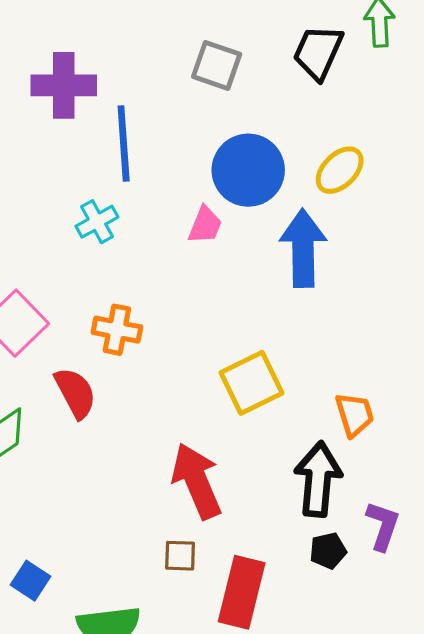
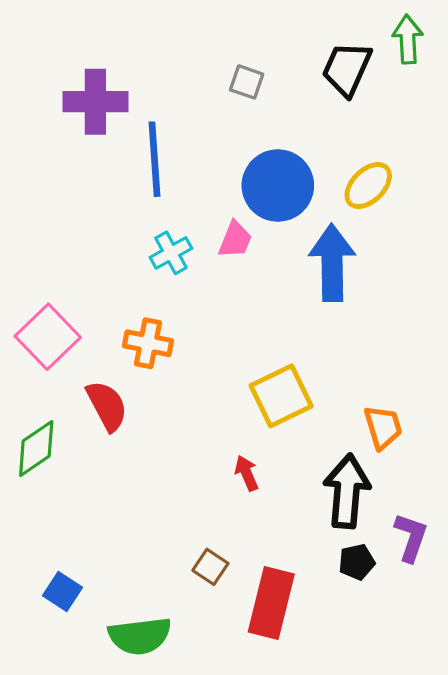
gray square: (217, 65) -> (247, 82), size x0.7
cyan cross: (97, 222) -> (171, 253), moved
red arrow: (197, 481) -> (247, 473), moved, size x0.5
brown square: (180, 556) -> (210, 567), turned 32

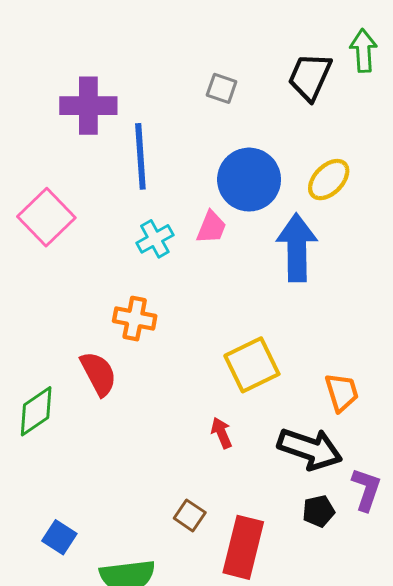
pink square: (48, 337) -> (46, 217), moved
black arrow: (347, 491) -> (310, 449), turned 104

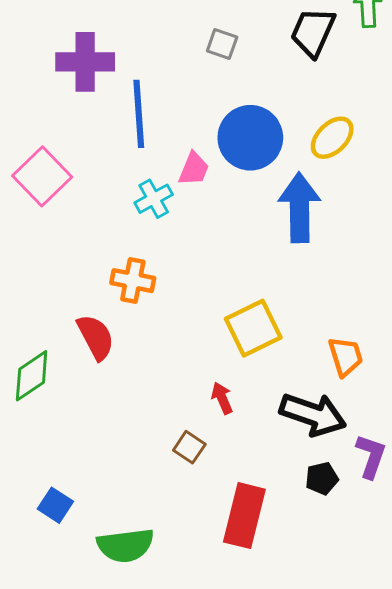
pink trapezoid: (211, 227) -> (194, 169), moved
brown square: (190, 515) -> (189, 447), moved

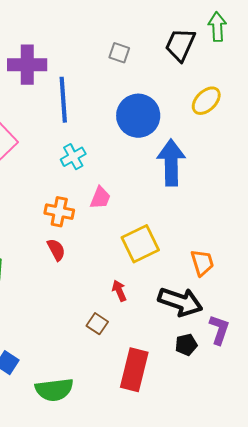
yellow ellipse: (332, 138) -> (206, 101), moved
pink trapezoid: (194, 169) -> (100, 198), moved
red semicircle: (96, 337) -> (56, 250), moved, size x0.7

